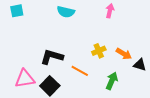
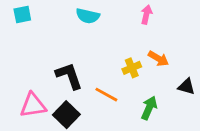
orange arrow: (124, 54) -> (158, 59), moved
black L-shape: (52, 57) -> (69, 76), turned 55

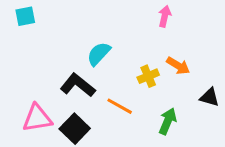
cyan semicircle: (88, 16) -> (99, 54), moved, turned 120
black L-shape: (69, 76) -> (78, 85), turned -32

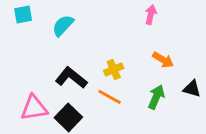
cyan semicircle: (99, 54) -> (63, 26), moved
yellow cross: (148, 76) -> (114, 69), moved
green arrow: (168, 121) -> (156, 97), moved

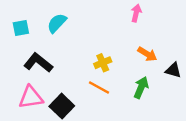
cyan square: (23, 15) -> (21, 28), moved
black L-shape: (71, 78) -> (38, 63), moved
black triangle: (192, 89) -> (173, 70), moved

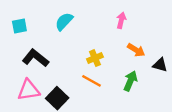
pink arrow: (136, 13) -> (121, 20), moved
cyan semicircle: (57, 23) -> (64, 21), moved

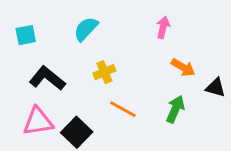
yellow cross: (95, 58) -> (104, 72), moved

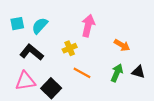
pink arrow: (163, 27) -> (88, 26), moved, size x1.5
cyan semicircle: (86, 29) -> (40, 26), moved
black triangle: (215, 88) -> (138, 72), moved

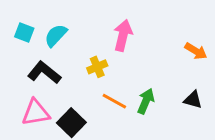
cyan square: (17, 24) -> (24, 33), turned 32
orange arrow: (122, 45) -> (196, 51), moved
green arrow: (117, 73) -> (146, 101), moved

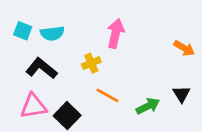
cyan semicircle: (56, 35) -> (52, 33), turned -140
black triangle: (193, 100) -> (181, 94), turned 42
green arrow: (146, 101) -> (148, 106), moved, turned 40

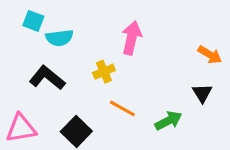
cyan square: (23, 31) -> (33, 21), moved
black triangle: (181, 94) -> (202, 93), moved
pink triangle: (33, 106) -> (21, 128), moved

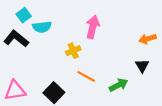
cyan square: (33, 21) -> (24, 15), turned 32
orange arrow: (210, 55) -> (148, 39), turned 133
black L-shape: (47, 78) -> (16, 39), moved

